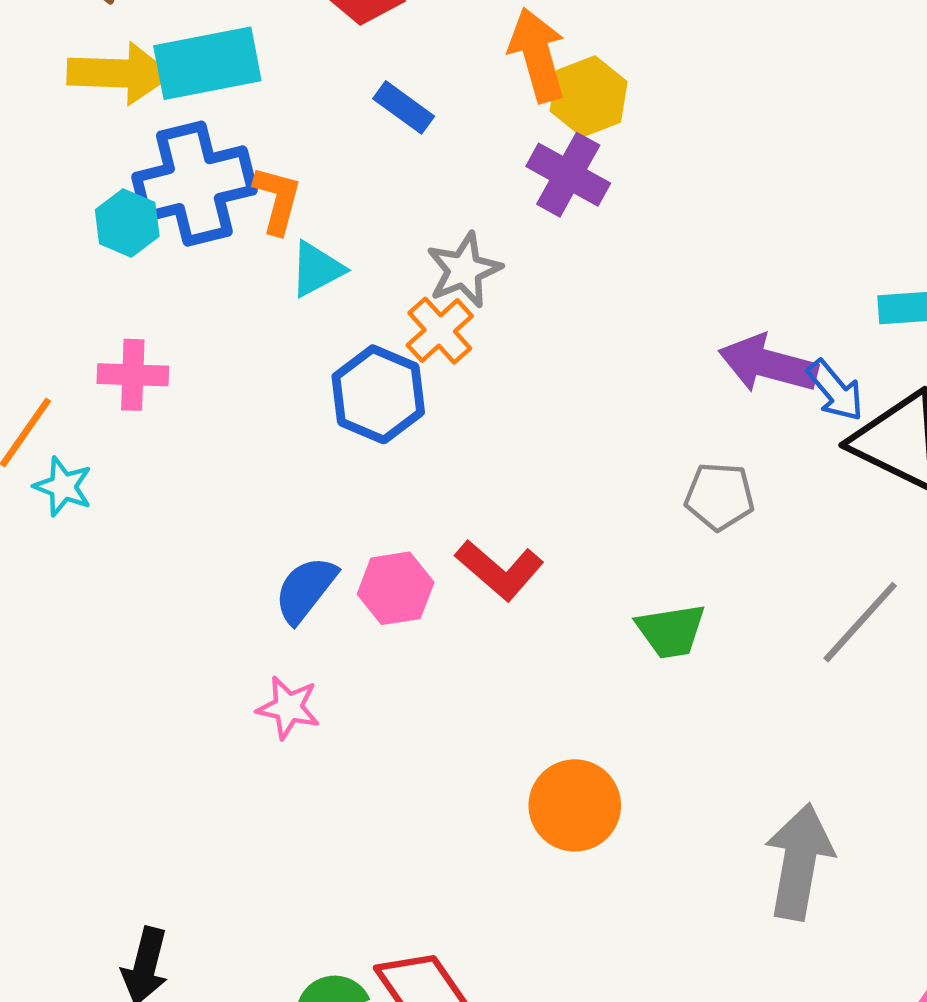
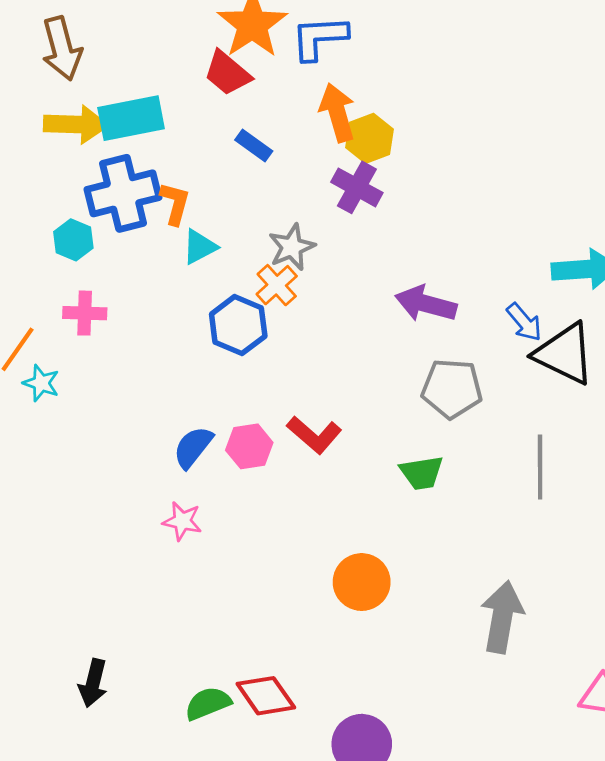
cyan hexagon: (127, 223) -> (73, 240), moved
purple arrow: (768, 364) -> (426, 304), moved
gray pentagon: (720, 496) -> (452, 388), size x1.4
gray line: (860, 622) -> (540, 467), turned -42

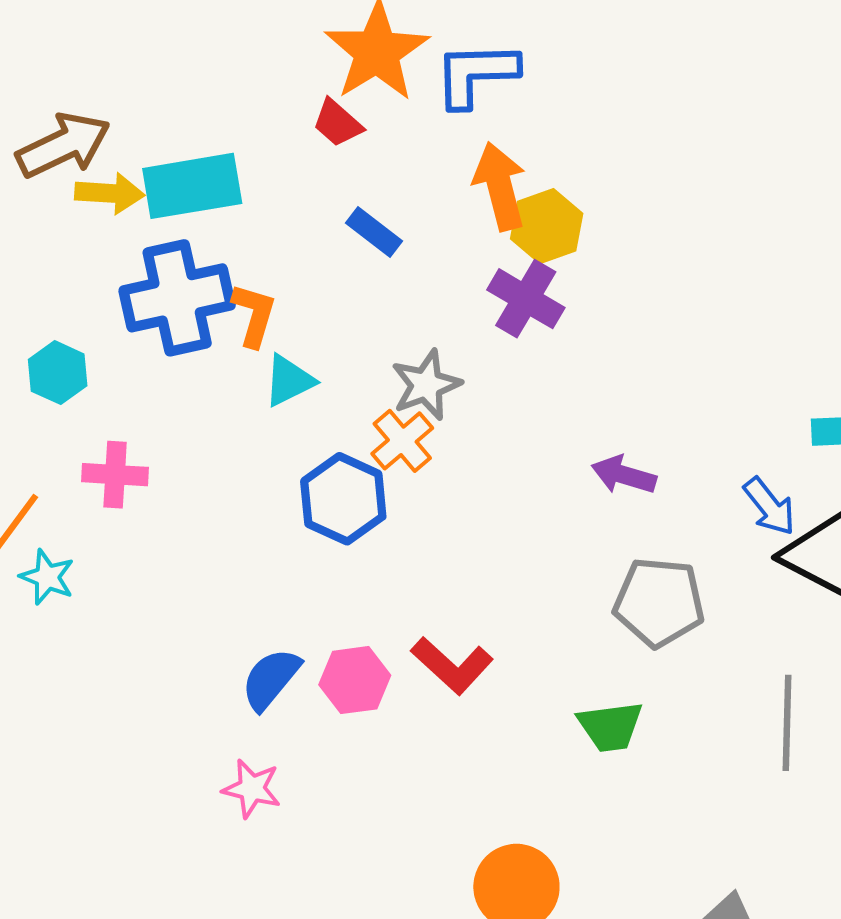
brown arrow: (62, 48) -> (63, 145), moved, turned -102
red trapezoid: (227, 73) -> (338, 123), size x0.7
yellow arrow: (76, 124) -> (110, 193), size x0.7
cyan hexagon: (73, 240) -> (58, 373), moved
purple arrow: (426, 304) -> (624, 475), size x0.7

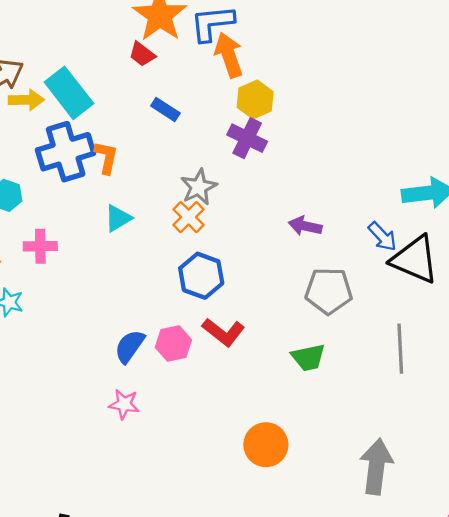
cyan rectangle: (192, 186) -> (69, 93), turned 66
orange arrow: (500, 186) -> (229, 55), moved
cyan triangle: (289, 381) -> (118, 218), moved
blue hexagon: (343, 499) -> (201, 276), moved

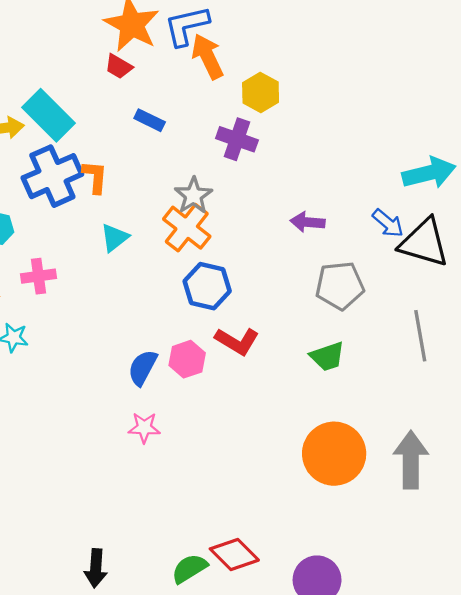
yellow hexagon: (255, 100) -> (261, 93), moved
orange cross: (189, 217) -> (187, 228), size x1.4
orange circle: (266, 445) -> (334, 454), moved, size x1.4

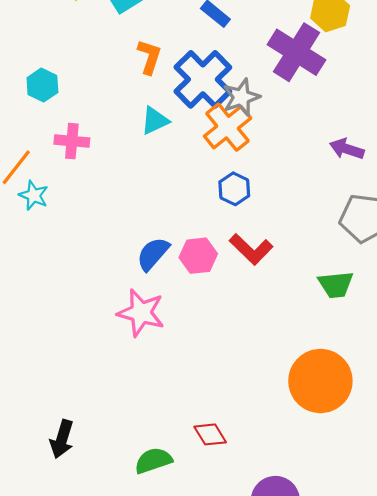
purple cross: (237, 139) -> (296, 52), size x1.4
blue cross: (52, 176) -> (203, 79), moved, turned -34
blue hexagon: (207, 286) -> (234, 189), size x0.7
pink star: (144, 428) -> (141, 313), size x1.5
red diamond: (234, 554) -> (210, 434), moved, size x0.7

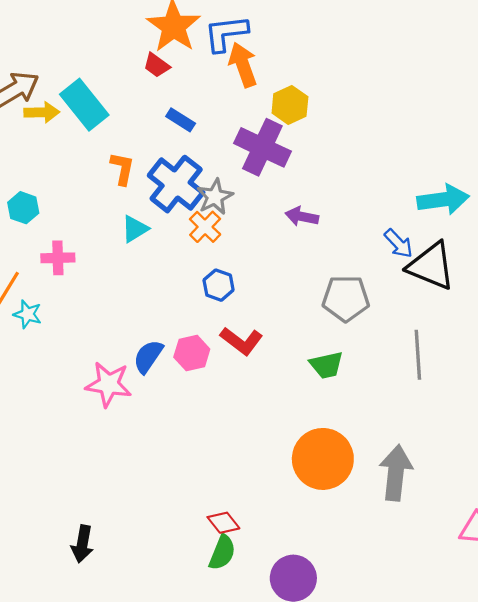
orange cross: (228, 127) -> (205, 227), size x0.7
purple arrow: (347, 149) -> (302, 217), moved
pink star: (141, 313) -> (108, 384), moved
green semicircle: (153, 461) -> (222, 553), moved, turned 138

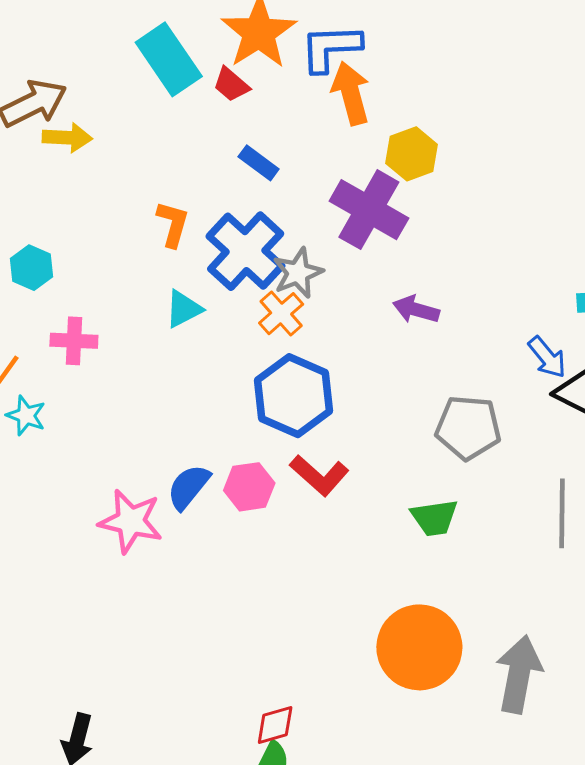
cyan rectangle: (84, 105) -> (169, 59), moved
blue hexagon: (219, 285) -> (294, 396), size x1.8
red diamond: (223, 523) -> (275, 725), turned -72

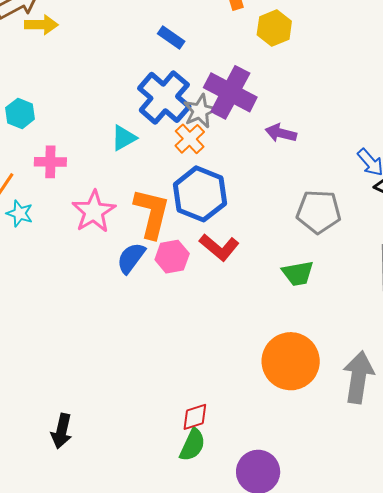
purple cross: (369, 210) -> (230, 92), moved
orange L-shape: (173, 224) -> (152, 213), moved, size x1.6
pink star: (131, 521) -> (94, 211), moved, turned 30

